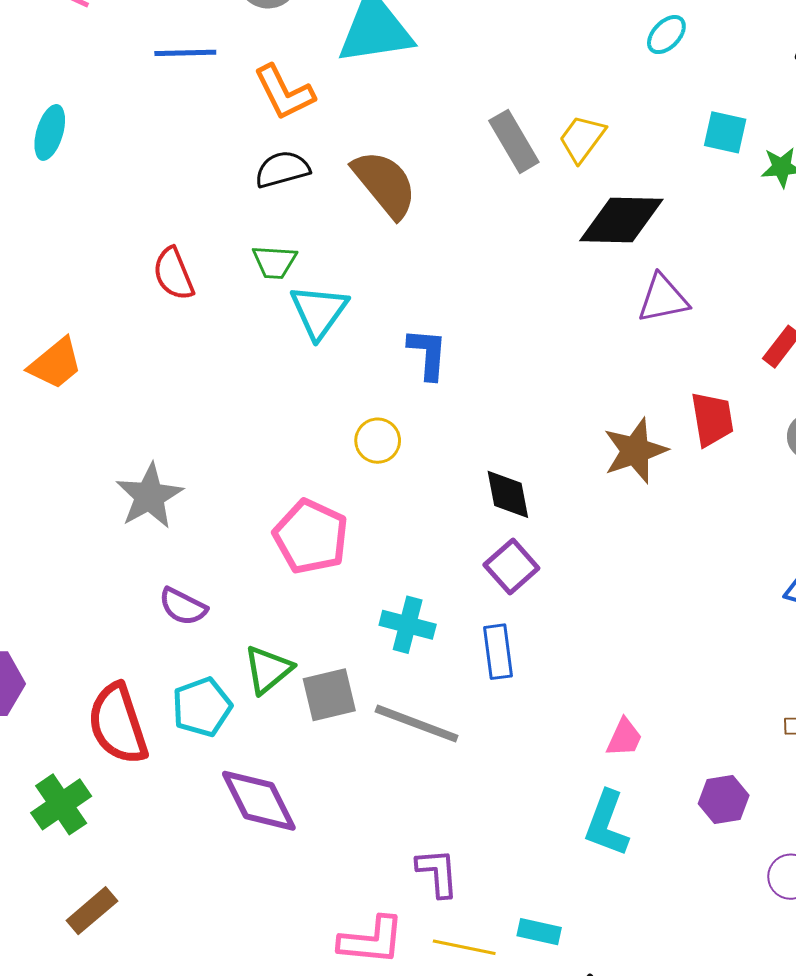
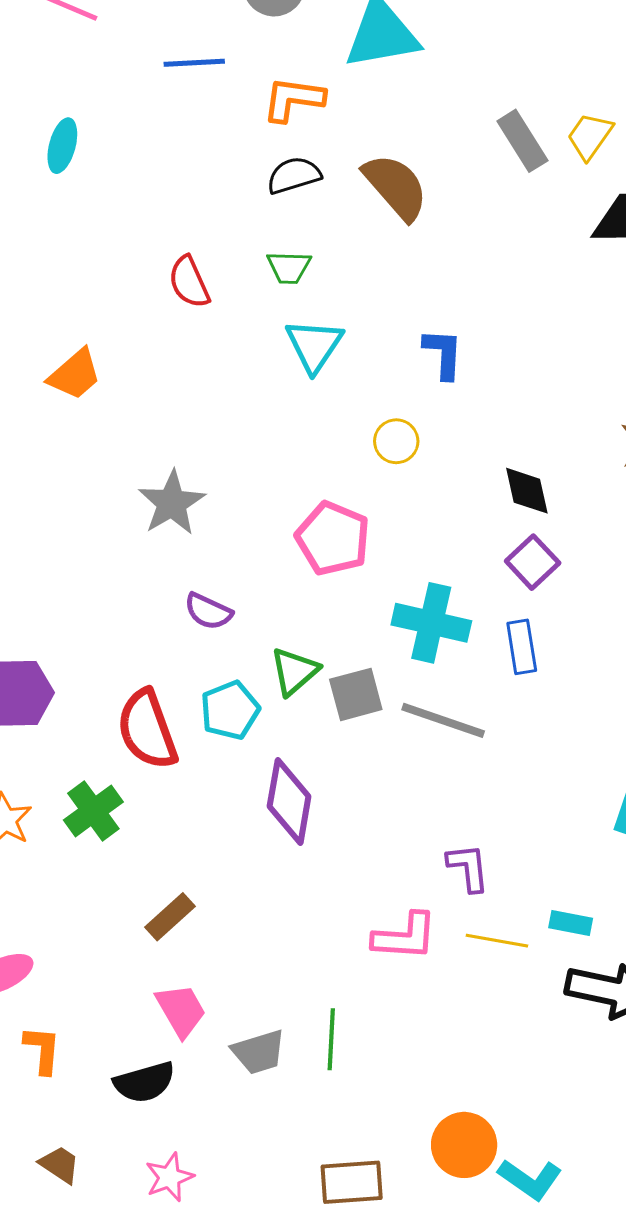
orange L-shape: (284, 93) -> (293, 99), turned 126
cyan triangle: (319, 311) -> (314, 345), moved
cyan cross: (408, 625) -> (431, 623), size x1.4
purple diamond: (259, 801) -> (289, 801), turned 38
brown rectangle: (92, 911) -> (170, 917), moved

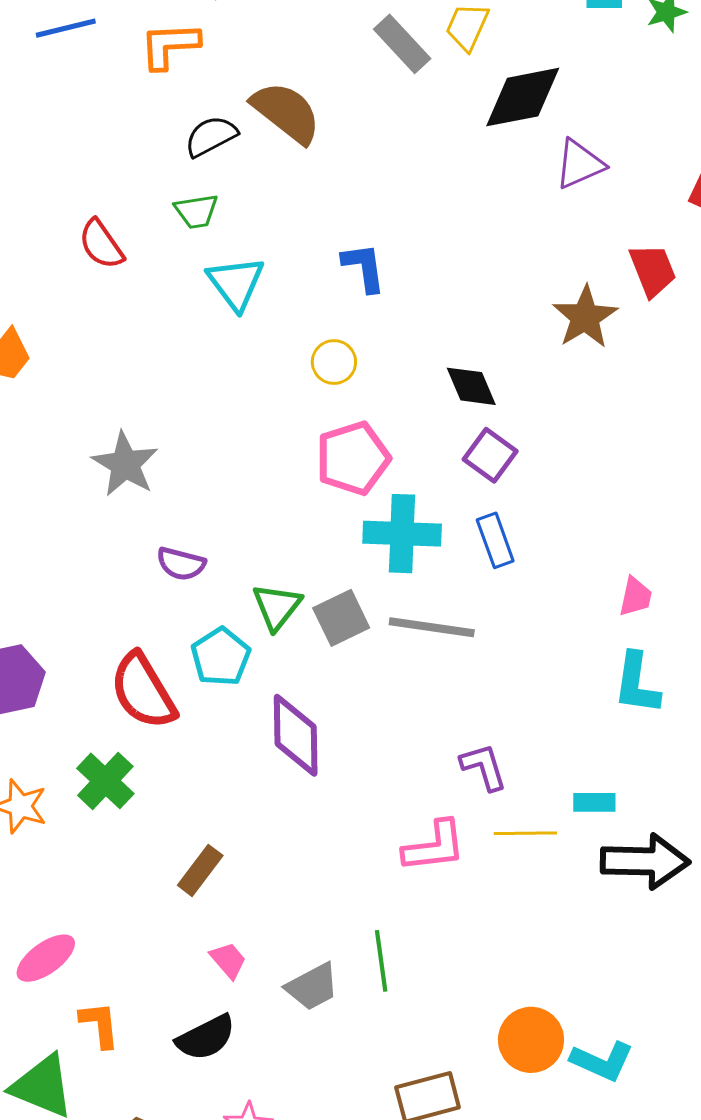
black semicircle: (294, 175) -> (211, 136), moved
pink pentagon: (333, 538) -> (353, 458), moved, turned -30
pink trapezoid: (181, 1010) -> (228, 960), size x0.7

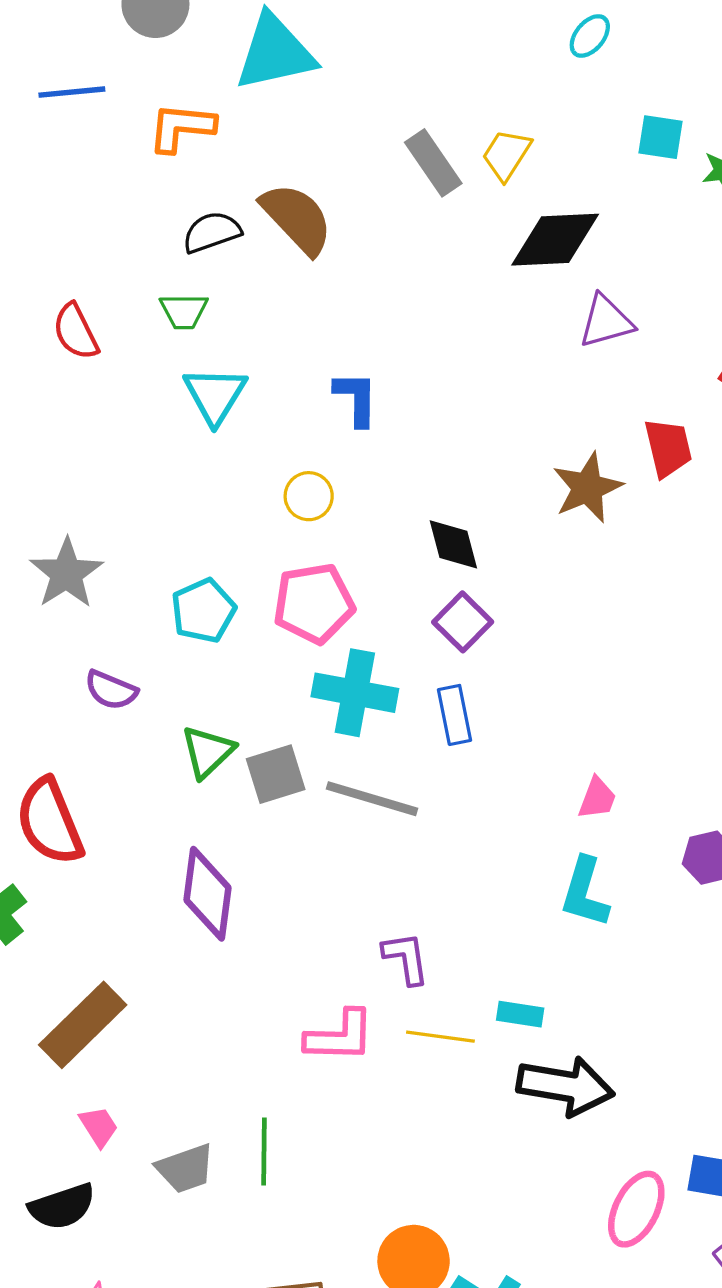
cyan pentagon: (221, 657) -> (203, 611), moved
brown rectangle: (200, 870) -> (83, 1025), size x1.6

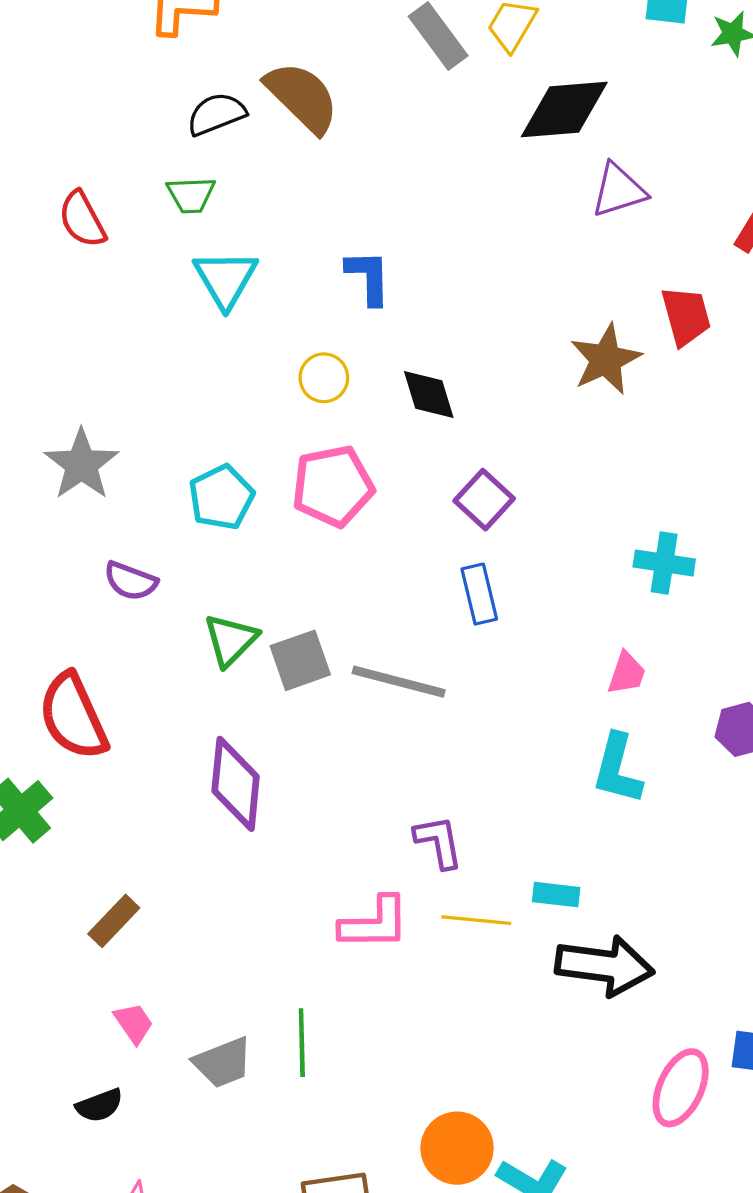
black diamond: (453, 544) -> (429, 394), moved
cyan cross: (355, 693) -> (664, 563), moved, size x0.7
brown rectangle: (83, 1025) -> (114, 921), size x0.6
black semicircle: (62, 1207) -> (99, 1105), size x0.7

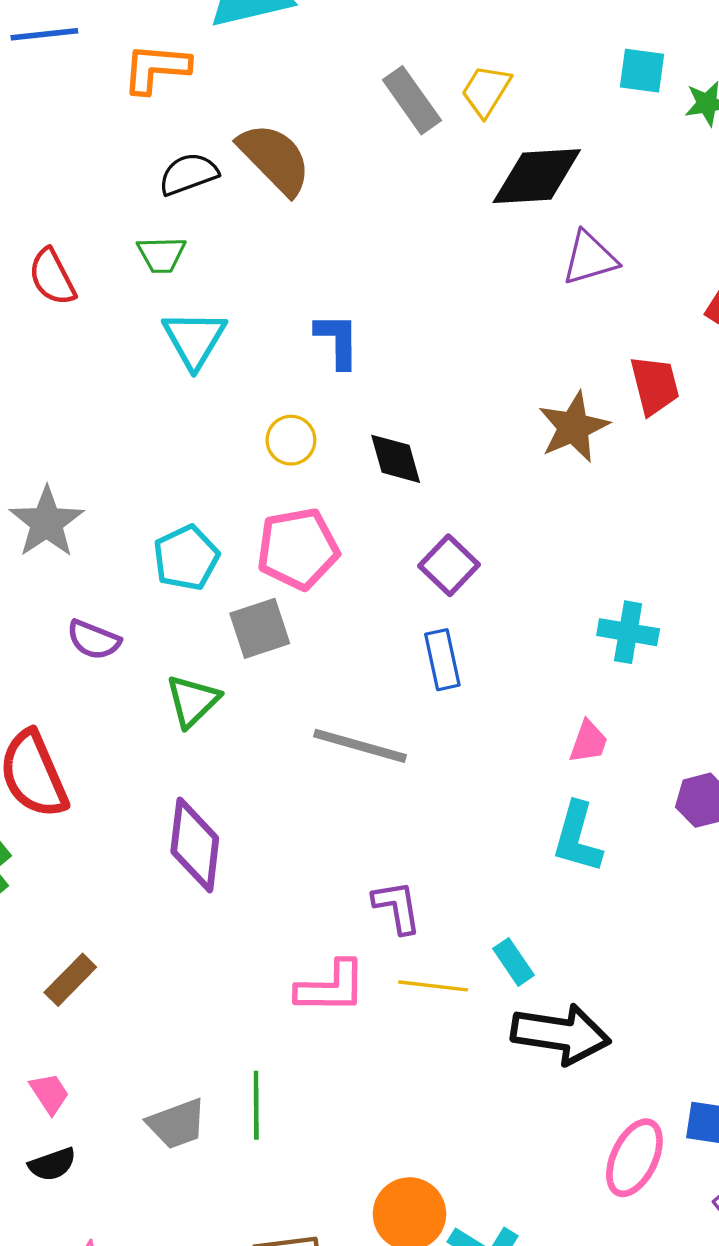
gray square: (300, 660) -> (260, 628), moved
cyan rectangle: (556, 895) -> (514, 962), turned 48
pink trapezoid: (134, 1023) -> (50, 1093), moved

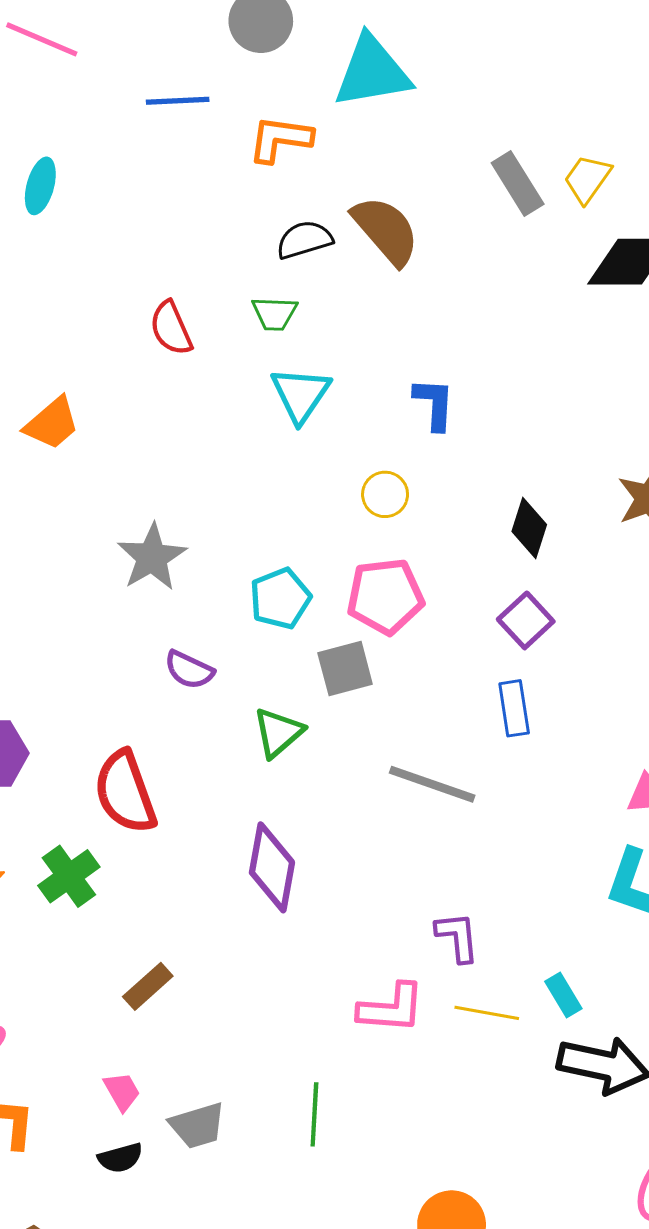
black diamond: (396, 459) -> (529, 528), moved, turned 30
gray trapezoid: (177, 1124) -> (198, 1125), moved

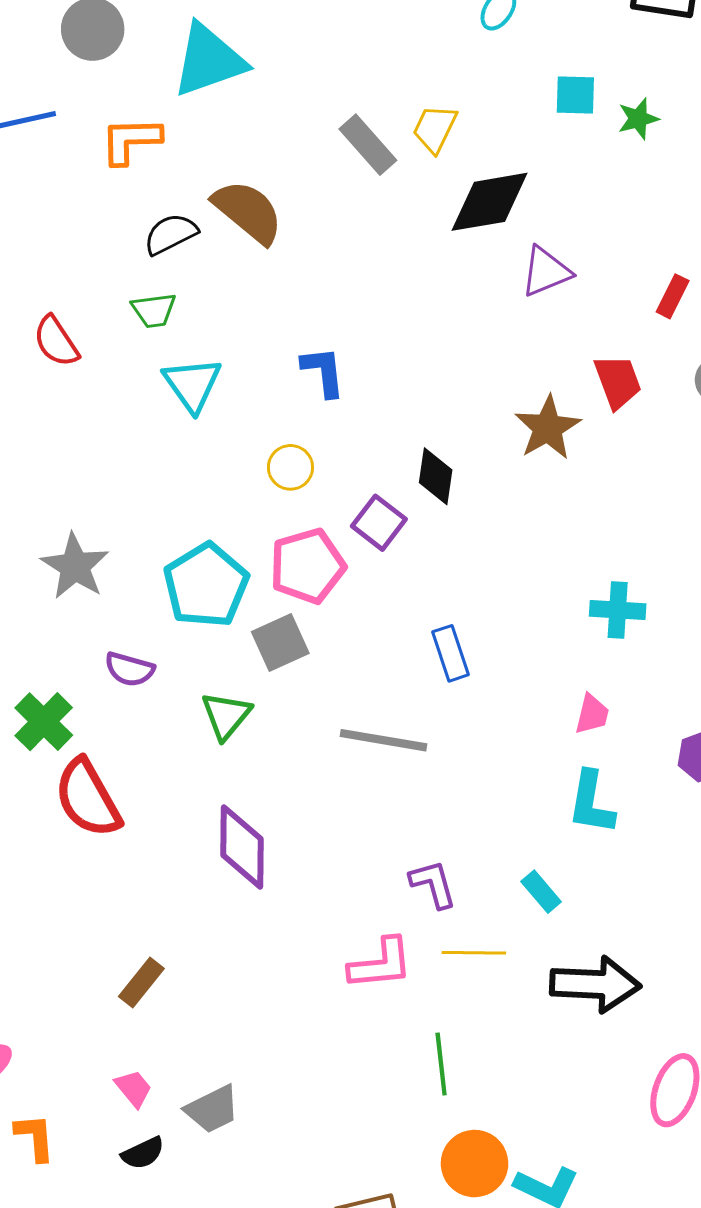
cyan pentagon: (280, 598) -> (206, 585), size x1.4
purple square: (526, 620) -> (379, 523), moved
green cross: (69, 876) -> (44, 722), moved
cyan rectangle: (563, 995) -> (541, 892), moved
green line: (314, 1114) -> (441, 1064), moved

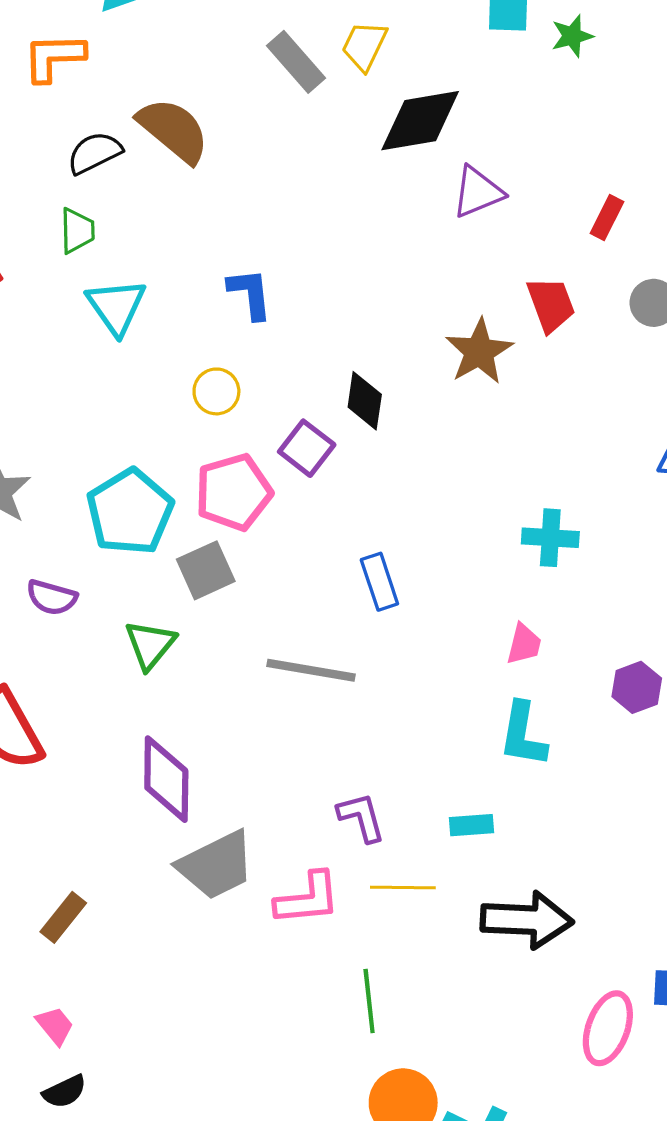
green trapezoid: (154, 310) -> (77, 231), turned -84
cyan rectangle: (541, 892) -> (472, 825), turned -54
gray trapezoid: (212, 1109) -> (216, 865), moved, size x1.4

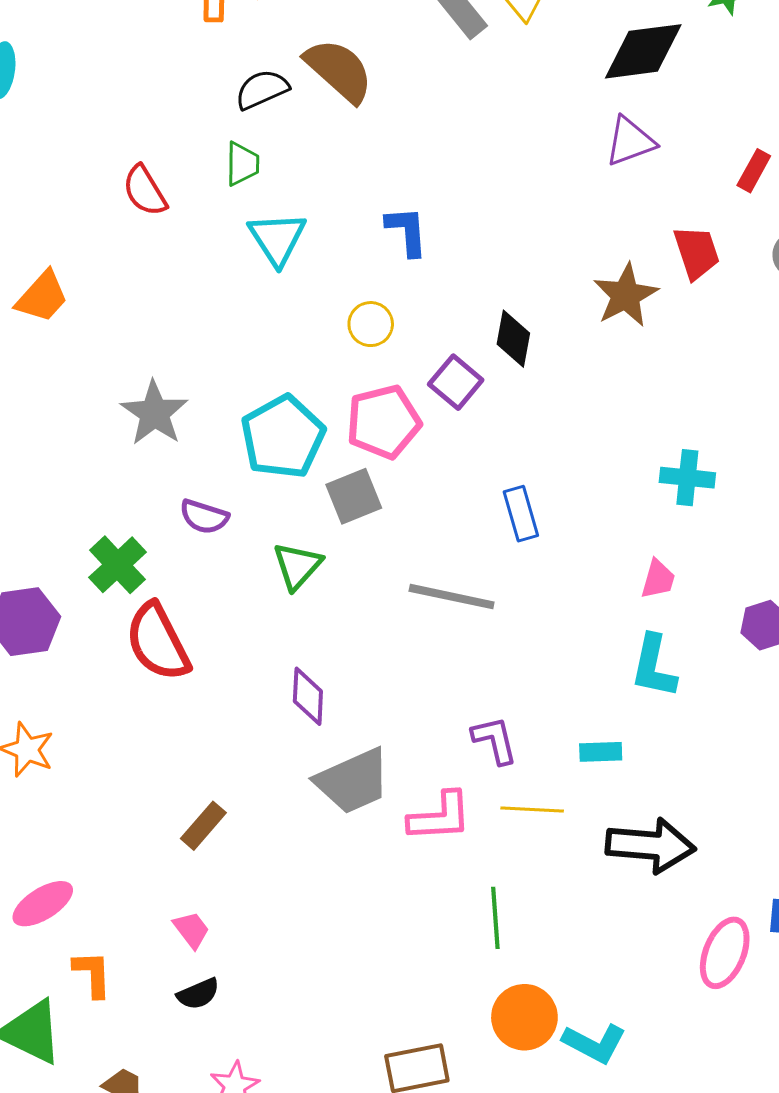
black diamond: (420, 121) -> (643, 51), moved
purple diamond: (166, 779) -> (308, 696), size x0.7

